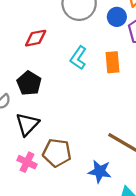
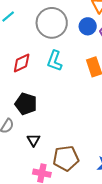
cyan L-shape: (78, 58) -> (55, 61), moved
black triangle: (27, 124) -> (34, 140), size x0.6

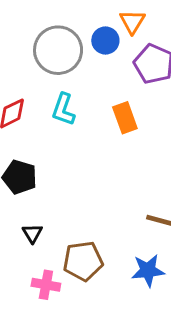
blue circle: (88, 26) -> (105, 40), moved

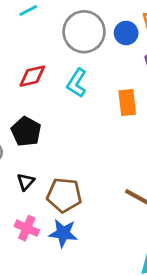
brown pentagon: (83, 261) -> (64, 195), moved
blue star: (148, 270) -> (63, 233), moved

